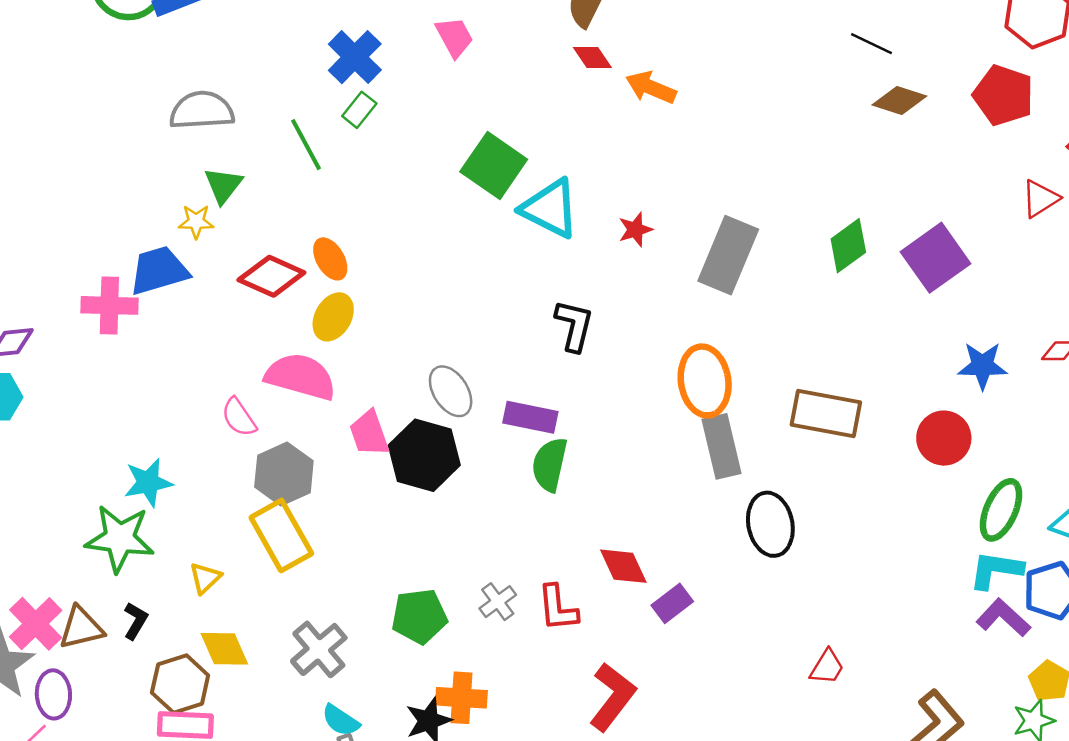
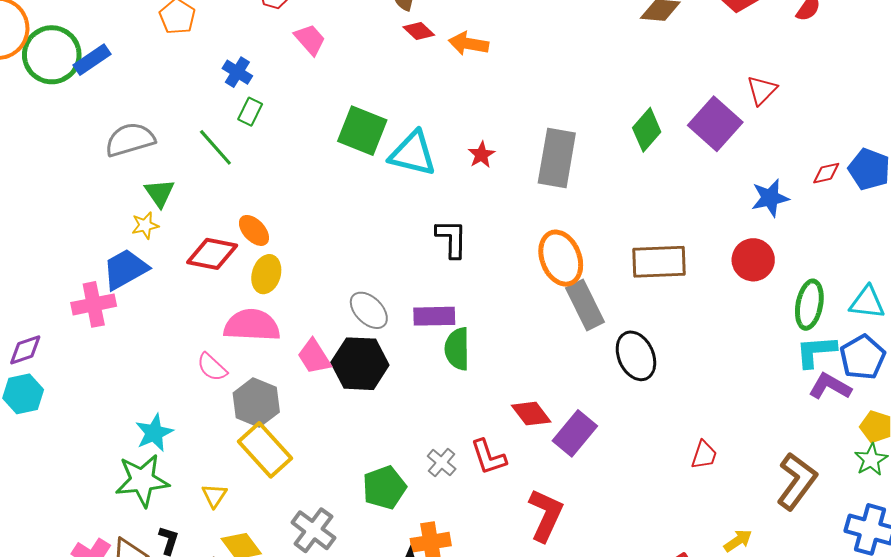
blue cross: (355, 57) -> (237, 72), size x0.7
red triangle: (1040, 199) -> (762, 90), moved
purple rectangle: (672, 603) -> (575, 433), size x1.4

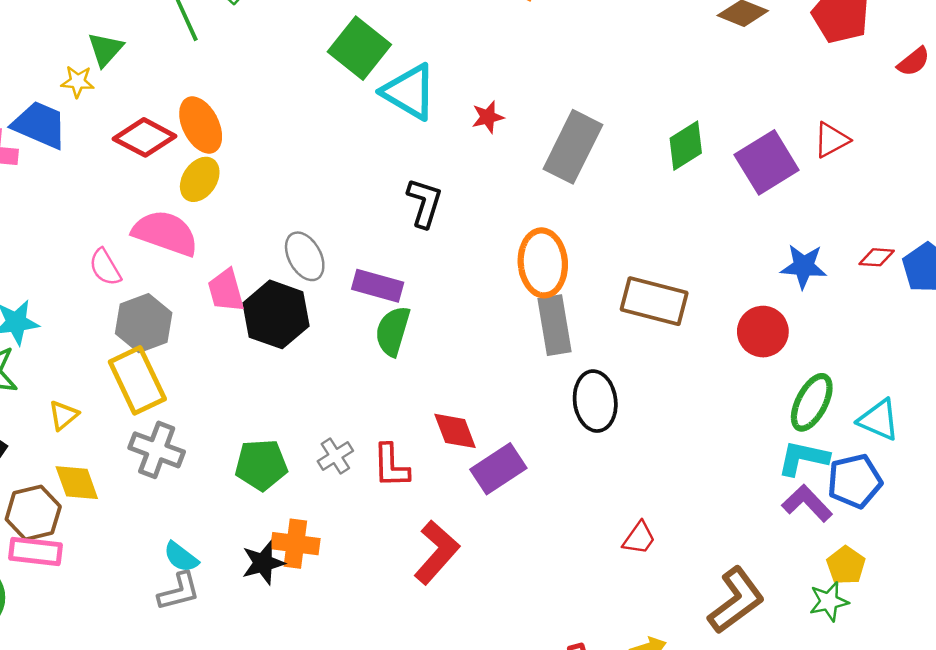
orange ellipse: (254, 230) -> (201, 125), size x1.4
blue trapezoid: (125, 269) -> (40, 125), turned 36
gray cross: (313, 530) -> (157, 450), moved, turned -33

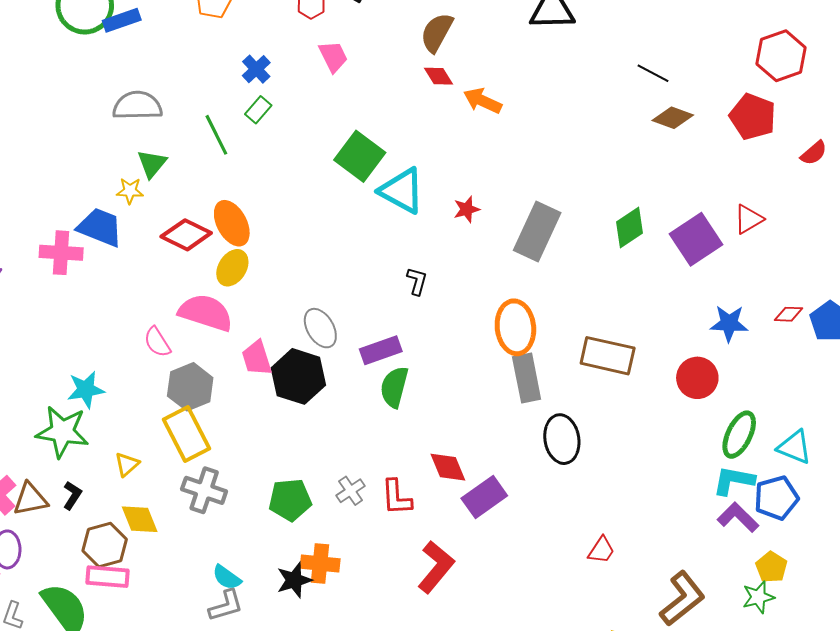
black L-shape: (424, 203) -> (417, 281), size x0.7
purple rectangle: (378, 286) -> (381, 350), turned -33

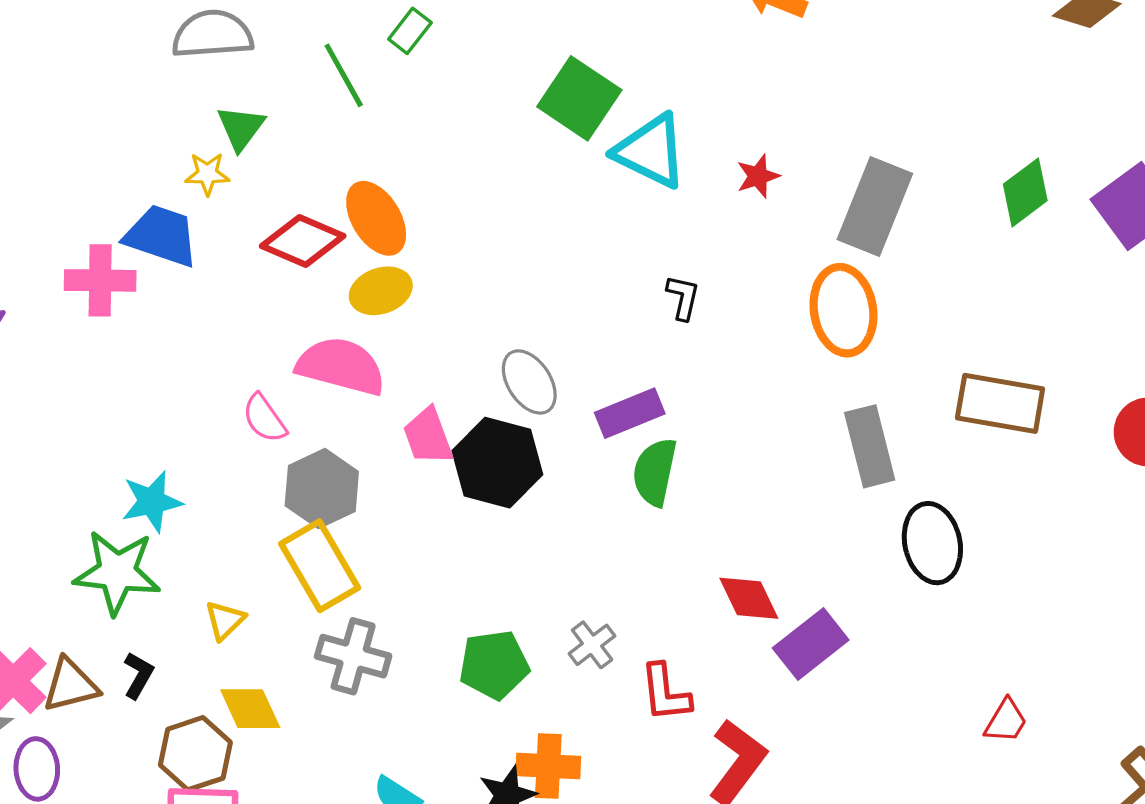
yellow ellipse: (232, 268) -> (381, 291), turned 42
orange ellipse: (515, 327) -> (843, 310), moved
red L-shape: (396, 497) -> (665, 693), moved

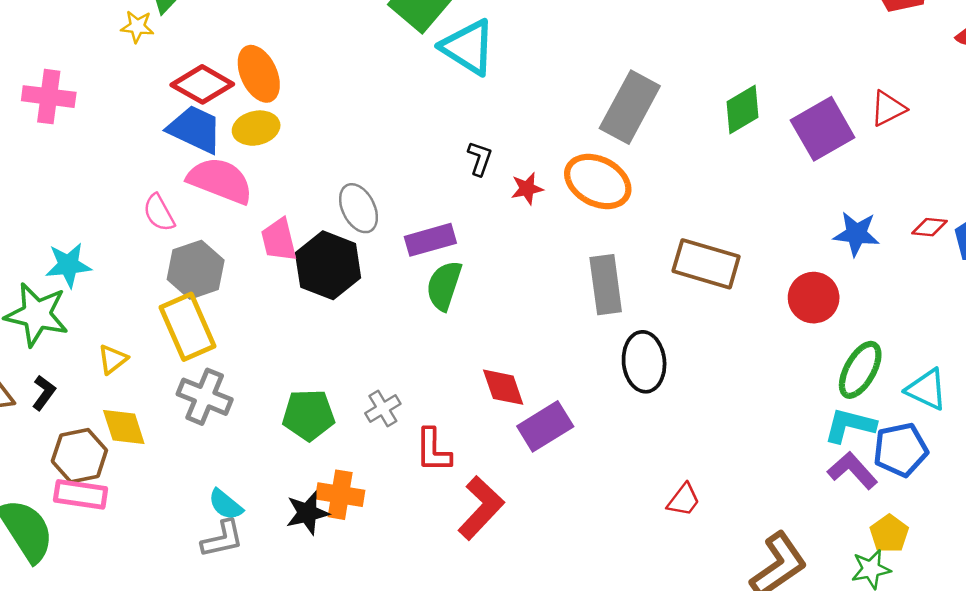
red star: (758, 176) -> (527, 189), moved
blue trapezoid: (162, 236) -> (195, 129), moved
orange ellipse: (843, 310) -> (598, 181), turned -60

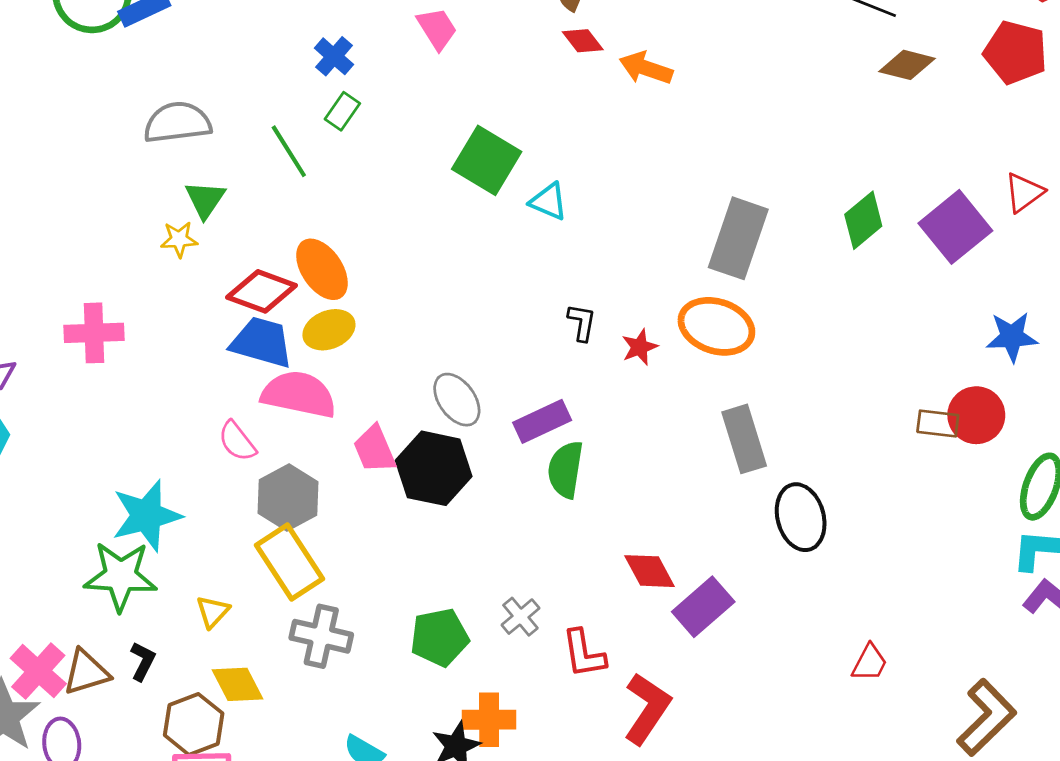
cyan triangle: (468, 47) -> (549, 202), size x0.6
brown rectangle: (706, 264) -> (938, 423), moved, size x0.6
cyan star: (68, 265) -> (147, 516), size x1.4

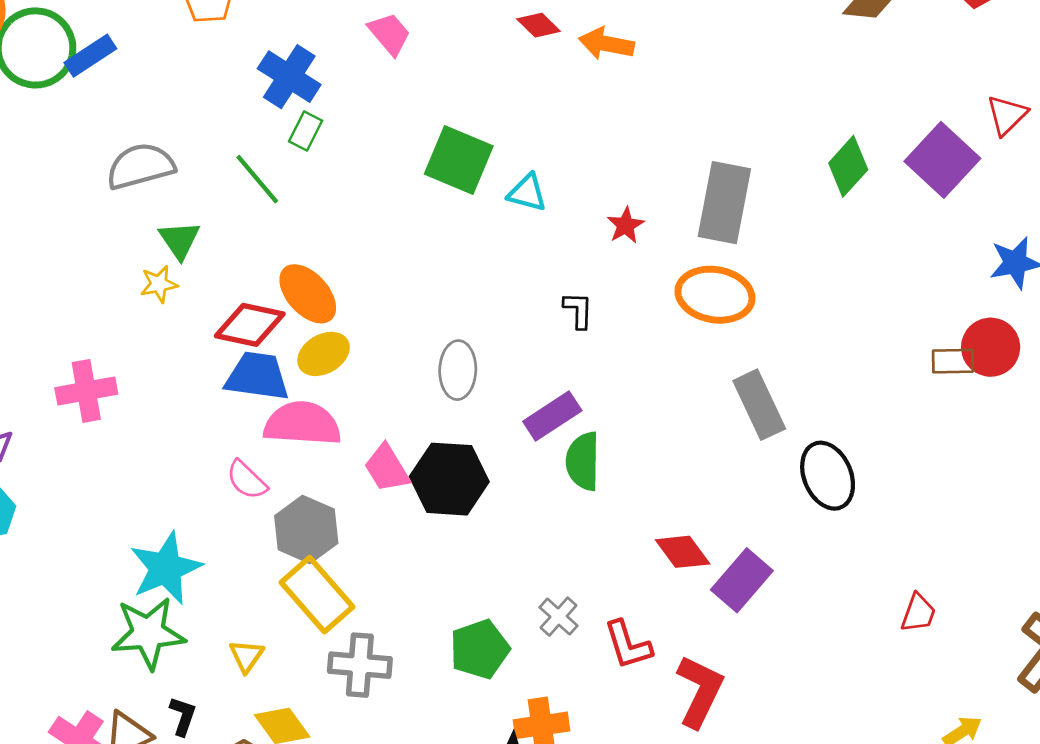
blue cross: (334, 56) -> (289, 77), size x1.5
red star: (640, 347) -> (626, 225), moved
gray ellipse: (457, 400) -> (458, 370), moved, turned 46

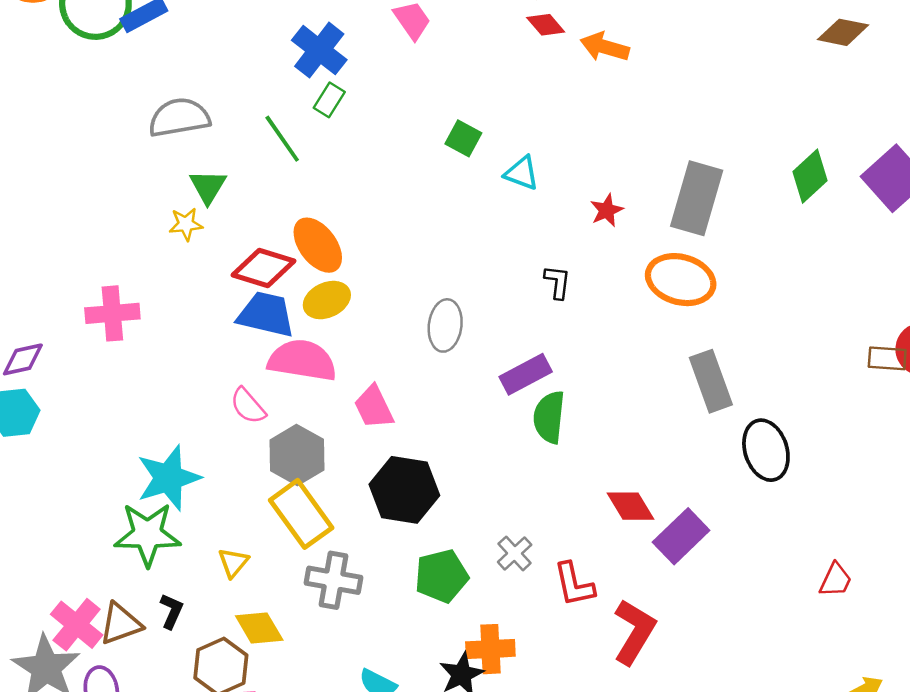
green square: (459, 160) -> (463, 138), size x0.6
black hexagon: (449, 479) -> (404, 490), moved

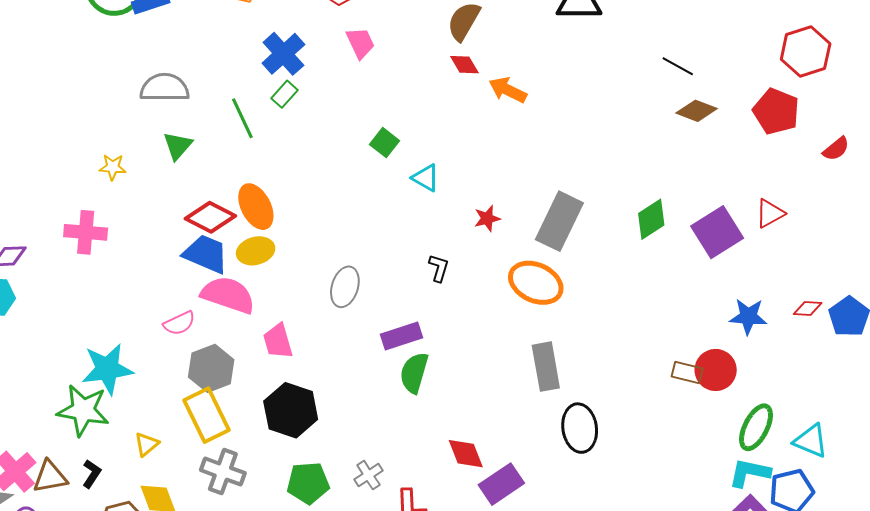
yellow star: (186, 224) -> (113, 167), moved
pink semicircle: (248, 406) -> (179, 323), turned -84

